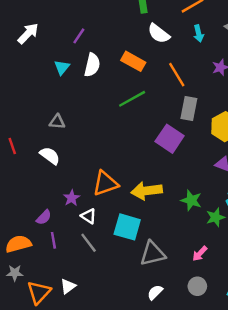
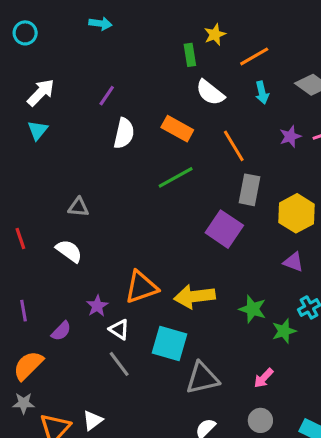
cyan triangle: (62, 67) -> (38, 130), moved
purple line: (53, 240) -> (24, 311), moved
orange semicircle: (18, 244) -> (28, 366), turned -30

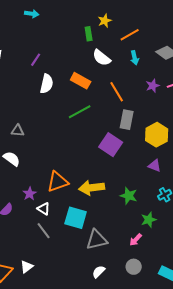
green star: (284, 331) -> (149, 220), moved

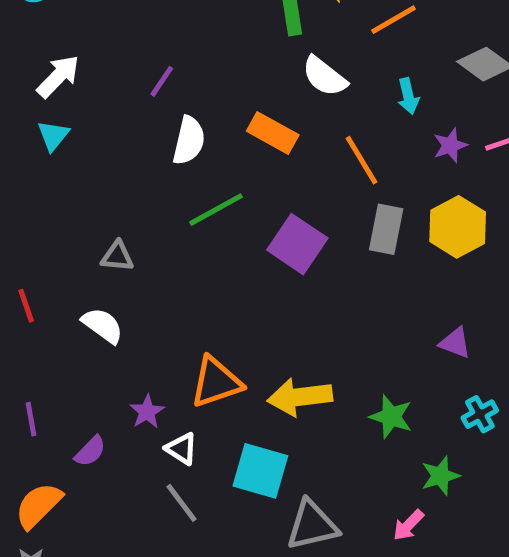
cyan arrow: (135, 58) -> (408, 96), moved
green line: (80, 112) -> (216, 210), moved
yellow hexagon: (157, 135) -> (458, 227), moved
purple square: (111, 145) -> (297, 244), moved

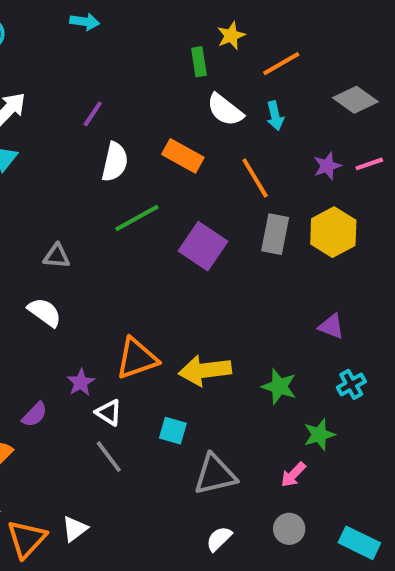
cyan arrow: (408, 96) -> (275, 116), moved
cyan square: (260, 471) -> (173, 431), size x0.6

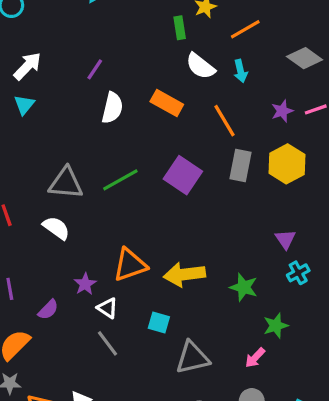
green line: (137, 218) -> (120, 180), moved
gray triangle: (57, 256) -> (66, 183), size x1.6
purple triangle: (331, 326) -> (285, 239), turned 35
cyan cross: (351, 384) -> (298, 273), moved

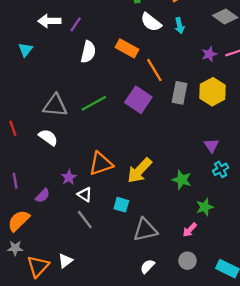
white arrow: (27, 66) -> (49, 21), moved, turned -135
orange line: (224, 121) -> (154, 70), moved
yellow arrow: (184, 274) -> (140, 171), turned -40

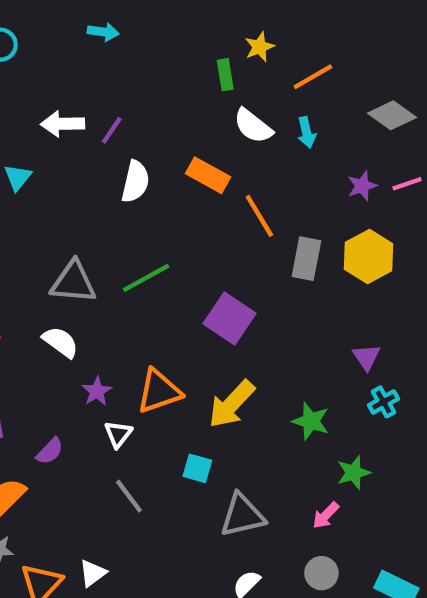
purple square: (138, 100) -> (229, 319), moved
purple star: (69, 177) -> (97, 391), moved
white triangle: (85, 194) -> (118, 434), moved, turned 35

